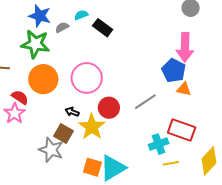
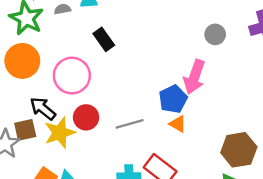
black rectangle: (103, 28) -> (104, 39), moved
black arrow: (72, 112) -> (43, 109), size x1.6
brown square: (64, 134) -> (25, 130), turned 30

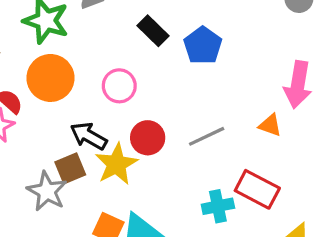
pink circle: (72, 76) -> (119, 86), size x0.7
pink arrow: (194, 77) -> (298, 85), moved
blue pentagon: (173, 99) -> (203, 46), moved

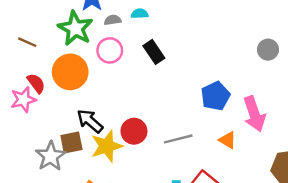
blue pentagon: (203, 46) -> (215, 96), moved
pink arrow: (298, 85) -> (254, 114), turned -40
pink circle: (119, 86) -> (110, 50), moved

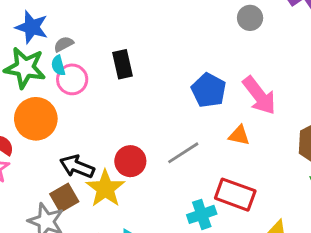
cyan semicircle: (140, 14) -> (58, 65), moved, turned -84
black rectangle: (154, 52) -> (122, 64), turned 40

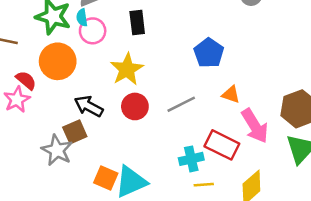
pink arrow: (259, 96) -> (255, 126), moved
yellow star: (105, 188) -> (127, 69), moved

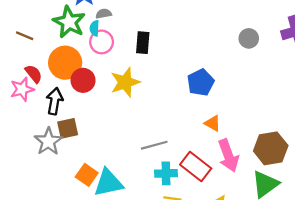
gray line: (181, 104) -> (154, 145), moved
black arrow: (89, 106) -> (55, 101), moved, turned 60
red circle: (135, 106) -> (83, 80), moved

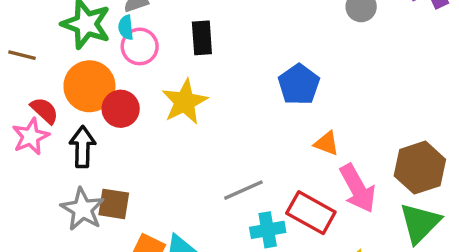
brown square: (68, 128) -> (114, 204), moved, turned 30

